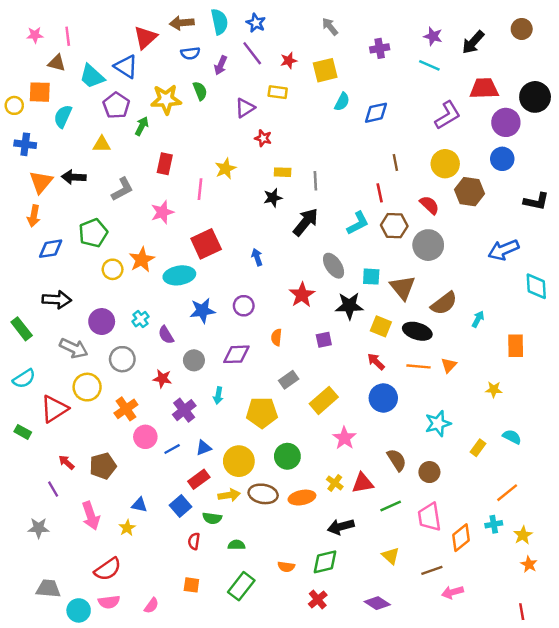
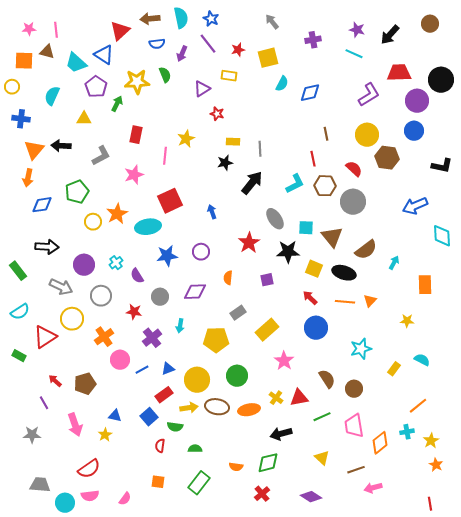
orange square: (40, 92) -> (24, 61), moved

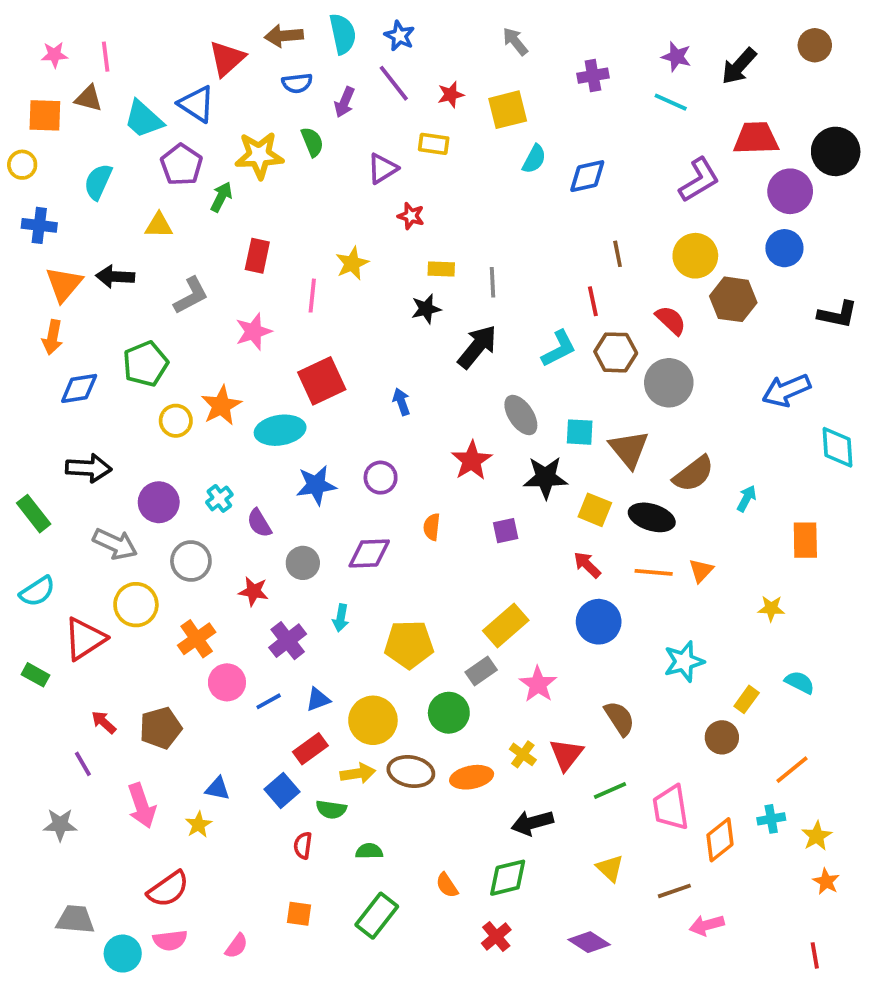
gray rectangle: (238, 313) -> (481, 671), moved
brown circle: (354, 389) -> (722, 737), moved
red triangle: (299, 398) -> (566, 754), turned -42
orange semicircle: (236, 467) -> (447, 885), turned 48

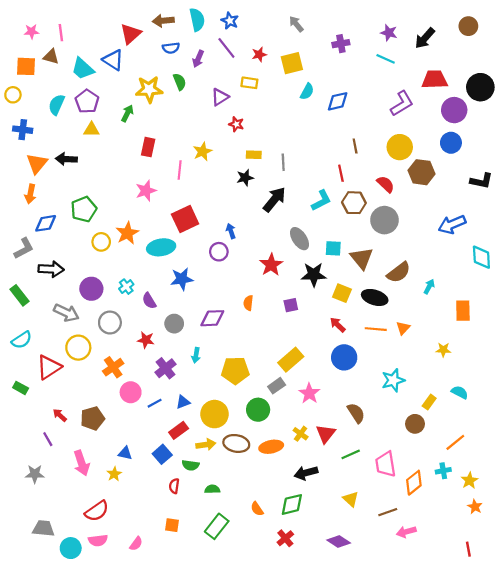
purple pentagon: (181, 165) -> (87, 101), moved
gray L-shape: (191, 296) -> (24, 248), moved
purple circle: (381, 478) -> (219, 252), moved

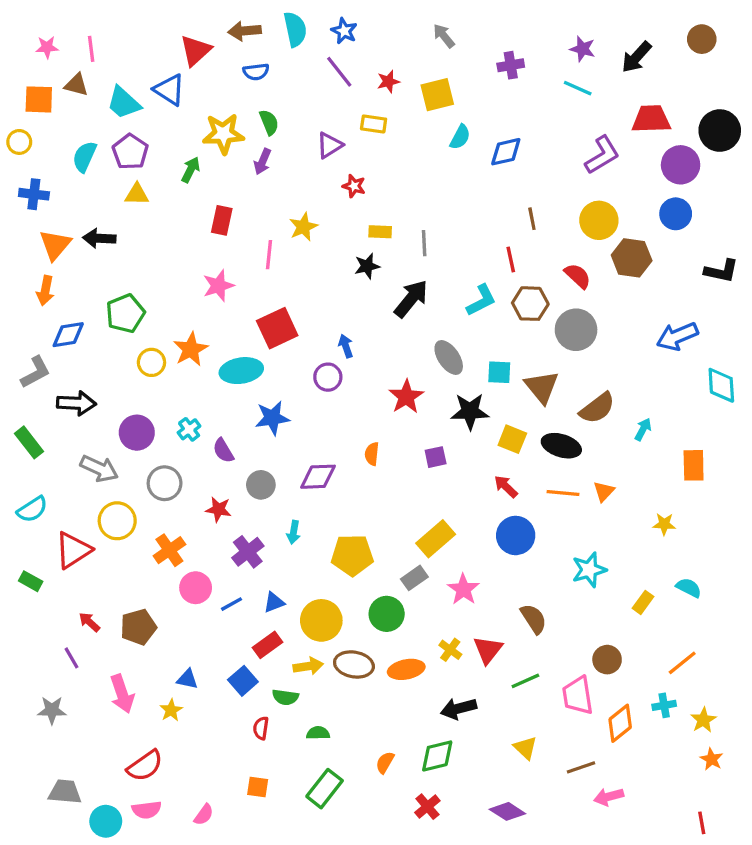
purple arrow: (198, 59) -> (263, 162), moved
brown circle: (415, 424) -> (607, 660), moved
orange semicircle: (257, 509) -> (385, 762), turned 64

